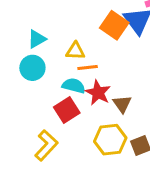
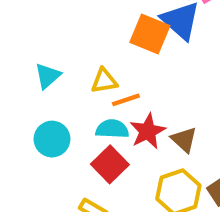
cyan circle: (32, 68) -> (52, 139), moved
red star: (98, 93) -> (148, 131), turned 30

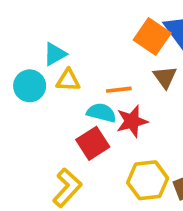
yellow triangle: (104, 81) -> (68, 80), moved
cyan circle: (52, 139) -> (30, 86), moved
brown triangle: (184, 140) -> (165, 77), moved

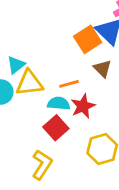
orange square: (152, 36) -> (88, 39), turned 32
yellow triangle: (68, 80) -> (29, 83), size x1.5

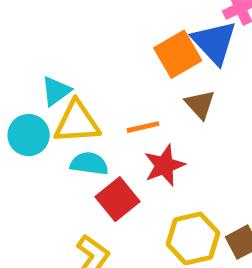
cyan semicircle: (59, 103) -> (89, 164), moved

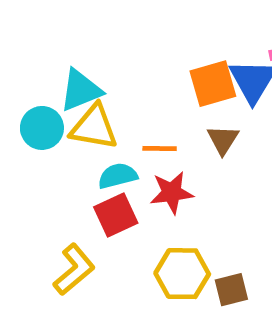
cyan triangle: (56, 91) -> (81, 90), size x1.4
cyan semicircle: (89, 164) -> (118, 176), moved, turned -36

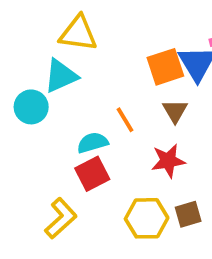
yellow triangle: (94, 127) -> (78, 33), moved
orange line: (160, 148) -> (125, 120), turned 60
red star: (172, 193) -> (168, 161), moved
brown square: (231, 290) -> (188, 214), moved

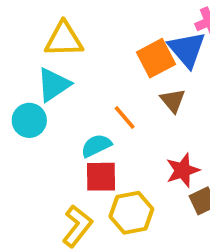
red star: (168, 161) -> (183, 170), moved
red square: (92, 174) -> (101, 177), turned 36
yellow hexagon: (147, 218) -> (131, 213), moved

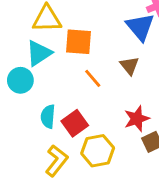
orange square: (156, 58) -> (79, 42), moved, turned 32
cyan semicircle: (96, 146) -> (48, 117), moved, turned -60
red square: (101, 177) -> (75, 123), turned -35

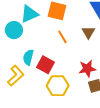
red square: (75, 123) -> (45, 65), turned -36
yellow L-shape: (57, 161) -> (16, 76), moved

